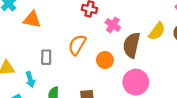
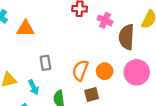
orange semicircle: (77, 45) -> (80, 70), moved
orange circle: (105, 60) -> (105, 71), moved

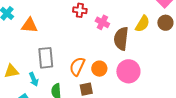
gray rectangle: (45, 63) -> (46, 58), size x1.5

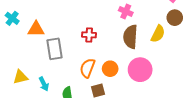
red cross: (80, 10) -> (89, 35), moved
pink cross: (102, 22) -> (126, 11), moved
yellow semicircle: (142, 24) -> (158, 34), moved
gray rectangle: (46, 58) -> (55, 49), moved

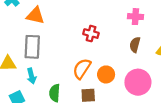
pink cross: (126, 11) -> (135, 17), turned -32
brown semicircle: (130, 37) -> (135, 45), size x0.6
gray rectangle: (55, 49) -> (32, 47), moved

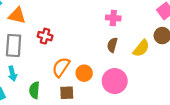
red cross: (91, 34) -> (45, 36), moved

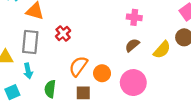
red cross: (45, 36) -> (63, 33), turned 32
brown semicircle: (112, 45) -> (132, 45), turned 32

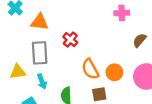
pink cross: (134, 17) -> (122, 13), moved
orange semicircle: (78, 66) -> (90, 69), turned -55

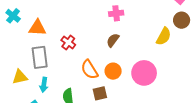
brown semicircle: (140, 40) -> (113, 40), moved
cyan arrow: (42, 81) -> (44, 85), turned 32

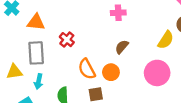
brown semicircle: (113, 40) -> (122, 47), moved
pink circle: (144, 73) -> (157, 73), moved

